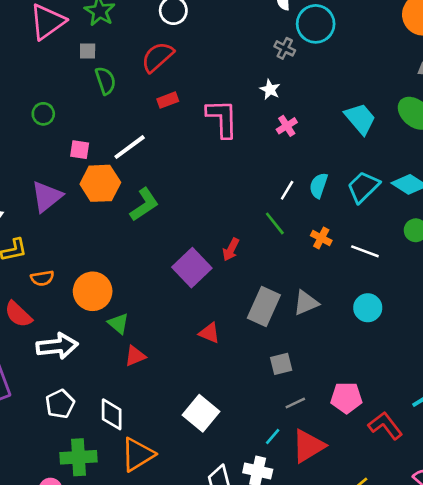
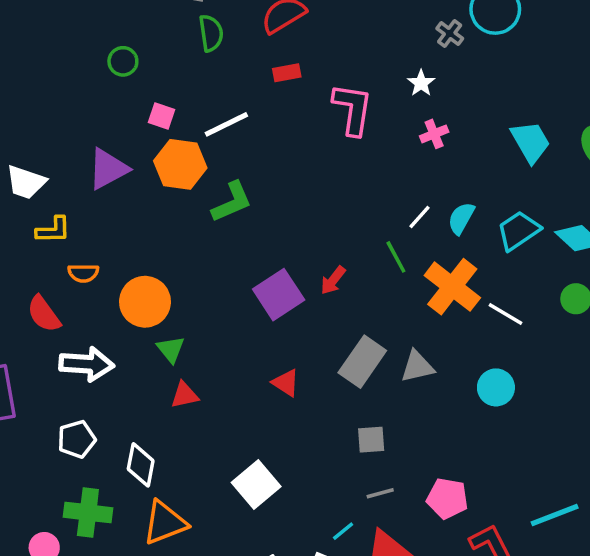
orange cross: (321, 238) -> (452, 287), size x2.0

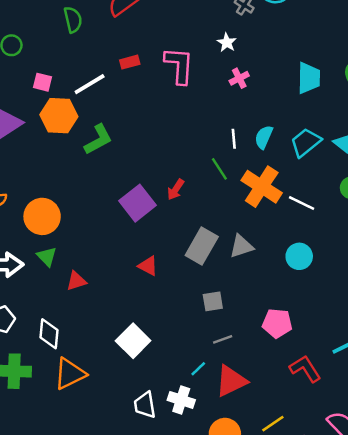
red rectangle: (287, 73) -> (130, 62), moved
cyan trapezoid: (530, 142) -> (309, 78), turned 36
white line: (420, 217) -> (234, 139), turned -42
green triangle: (171, 349) -> (47, 257), moved
pink pentagon: (447, 498) -> (277, 323), moved

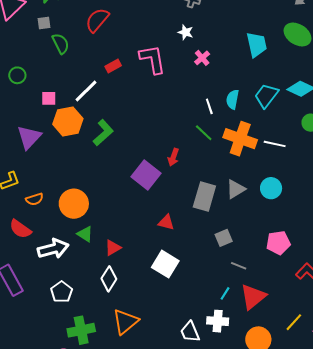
cyan circle: (299, 256) -> (271, 188), moved
white diamond: (49, 334) -> (109, 279), moved, turned 40
gray line: (223, 339) -> (239, 266), turned 56
white square: (133, 341) -> (165, 264), moved

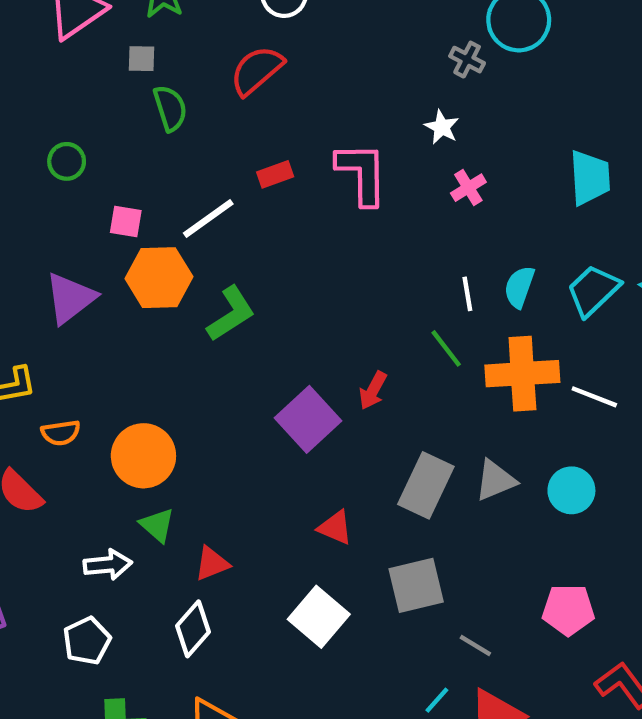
orange cross: (240, 139) -> (522, 374), turned -32
gray square: (224, 238) -> (416, 585), moved, size x1.5
white arrow: (53, 249) -> (108, 565), moved, size x0.7

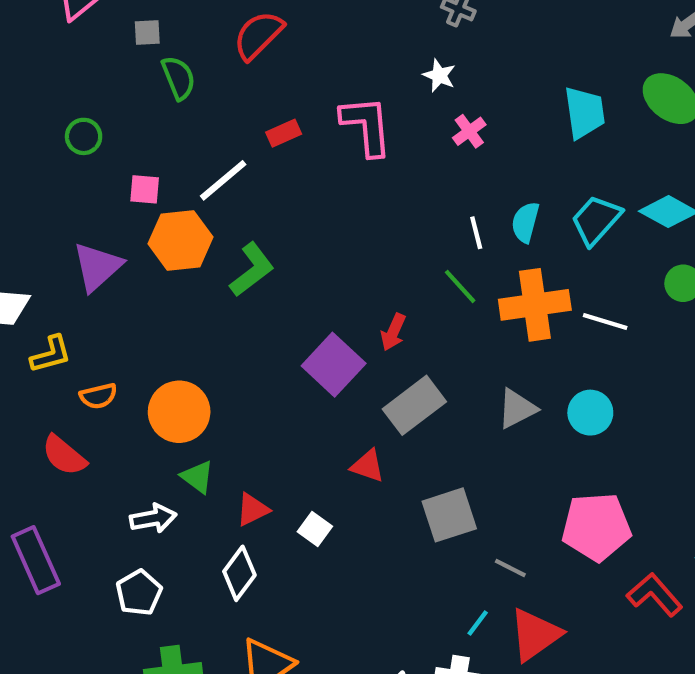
gray rectangle: (426, 485) -> (414, 405), moved, turned 32
pink pentagon: (568, 610) -> (596, 527), size x1.4
white square: (319, 617) -> (315, 529), moved, size x0.6

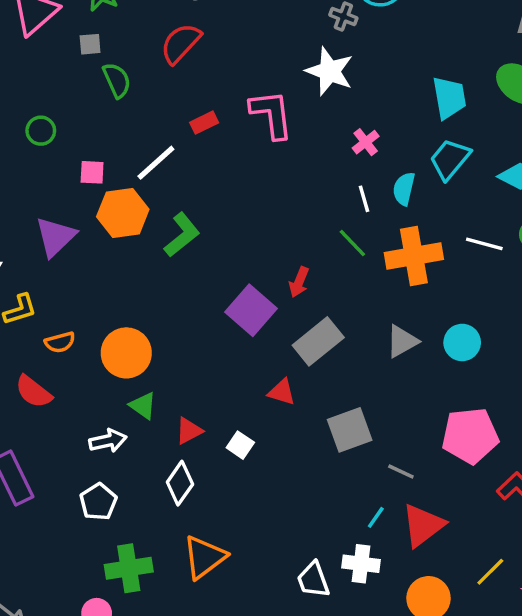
white star: (439, 75) -> (330, 71), size x1.8
pink cross: (469, 131) -> (366, 142), moved
cyan trapezoid: (596, 220) -> (450, 159), moved
white line: (605, 322) -> (484, 244), moved

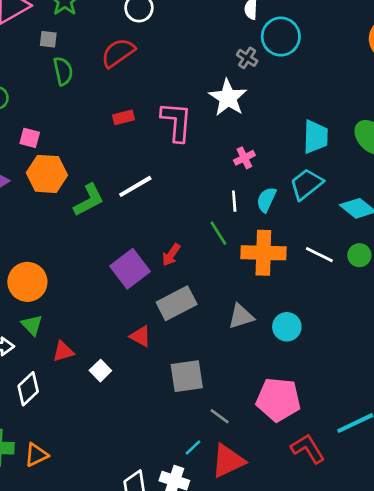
white line: (156, 163) -> (135, 186), moved
white diamond: (180, 483) -> (28, 389), moved
orange triangle: (204, 557) -> (36, 455), moved, size x0.7

